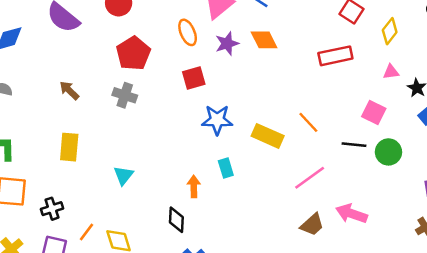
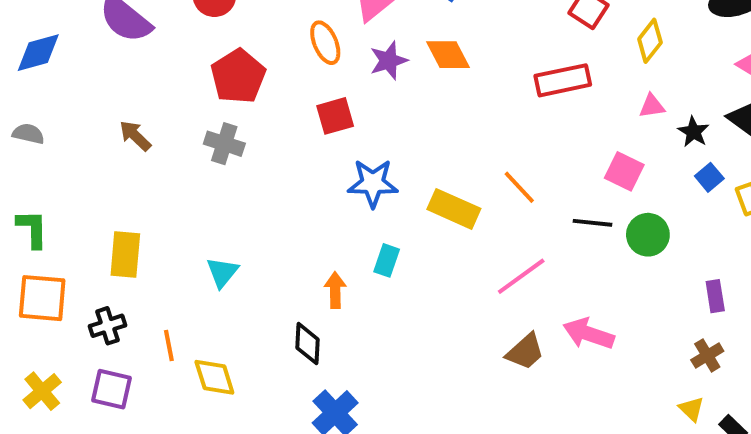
yellow rectangle: (69, 147) -> (125, 255), moved
cyan rectangle: (226, 168) -> (387, 260), turned 36
orange line: (86, 232) -> (169, 346), moved, turned -48

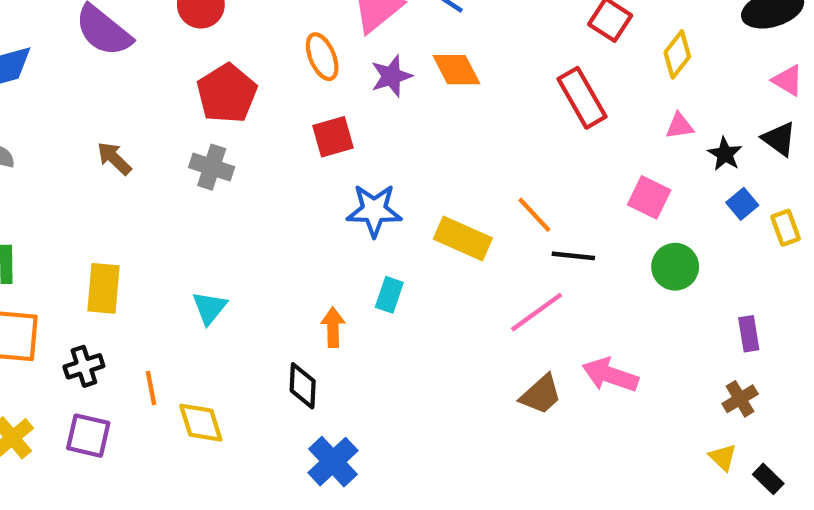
red rectangle: (563, 80) -> (582, 98), turned 72
black line: (592, 223) -> (573, 256), moved

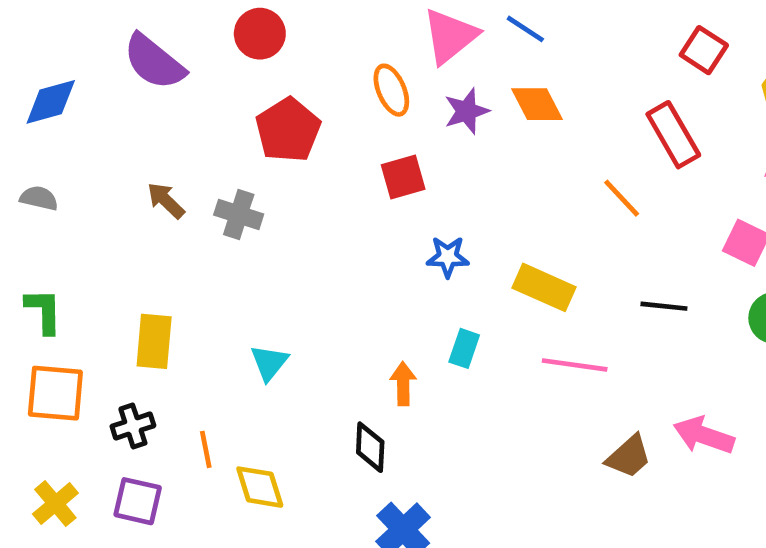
gray cross: (212, 167) -> (239, 215), moved
blue star: (374, 210) -> (448, 257), size x0.7
orange line: (534, 215) -> (622, 198), moved
pink line: (537, 312) -> (575, 365), moved, turned 44

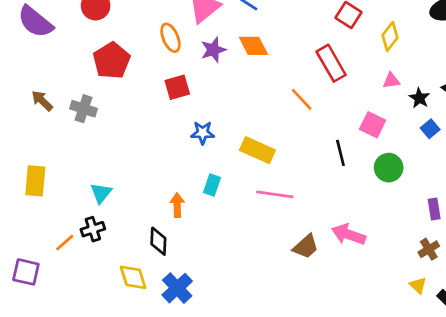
black line: (664, 306) -> (340, 153), moved, turned 70
black cross: (133, 426) -> (93, 229), moved
orange line: (206, 449) -> (65, 243), turned 60
yellow diamond: (260, 487) -> (133, 277), moved

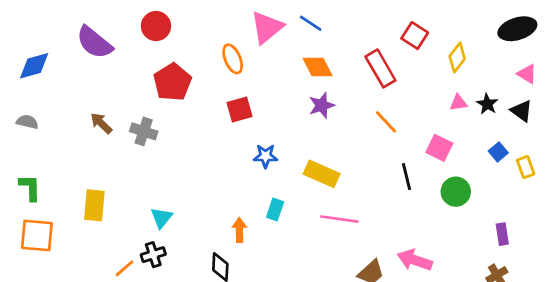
purple star: (213, 50) -> (322, 105), moved
red rectangle: (331, 63) -> (380, 68), moved
black star: (419, 98) -> (487, 104), moved
orange line: (302, 99) -> (386, 122), moved

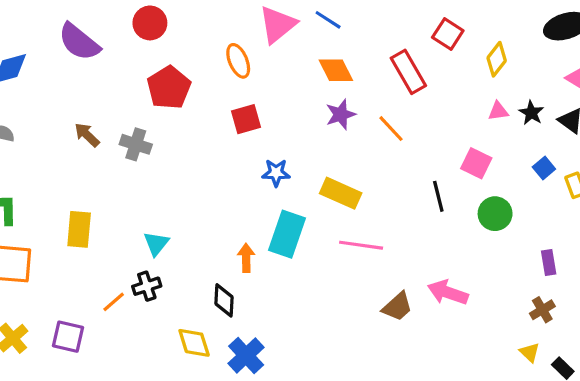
orange line: (386, 122) -> (391, 129), moved
cyan rectangle: (275, 209) -> (287, 234), size x1.8

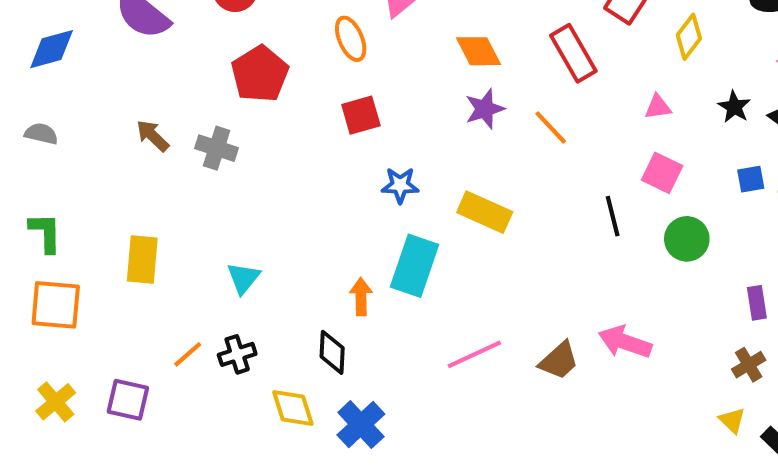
pink triangle: (498, 111) -> (658, 107), moved
blue square: (544, 168) -> (751, 179), turned 30
pink line: (361, 245) -> (474, 354), moved, turned -33
black cross: (147, 286) -> (237, 354), moved

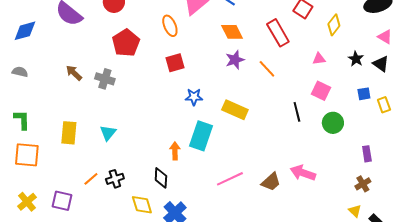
cyan triangle: (243, 278) -> (108, 133), moved

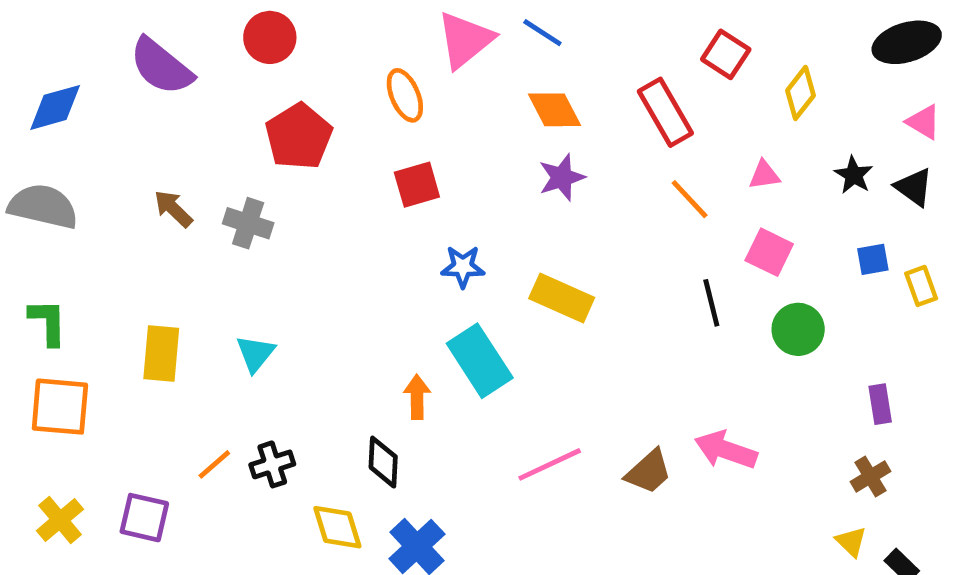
orange line: (267, 69) -> (690, 199), moved
gray semicircle: (20, 72) -> (43, 206), size x1.8
cyan rectangle: (201, 136) -> (480, 361), turned -52

